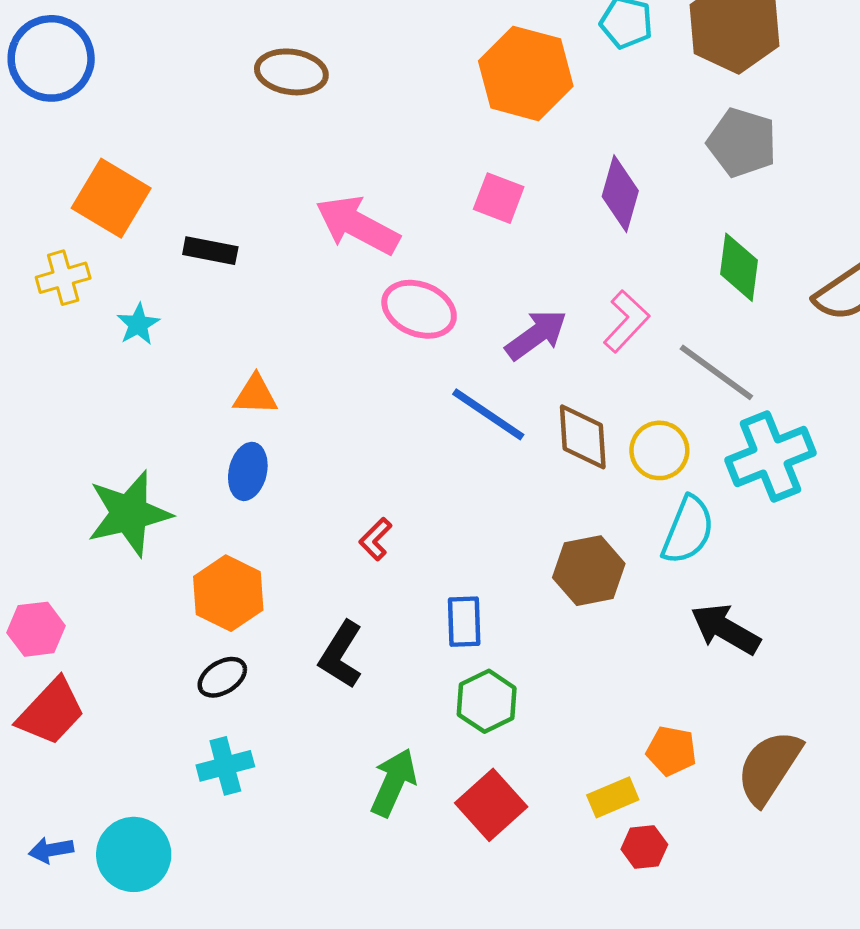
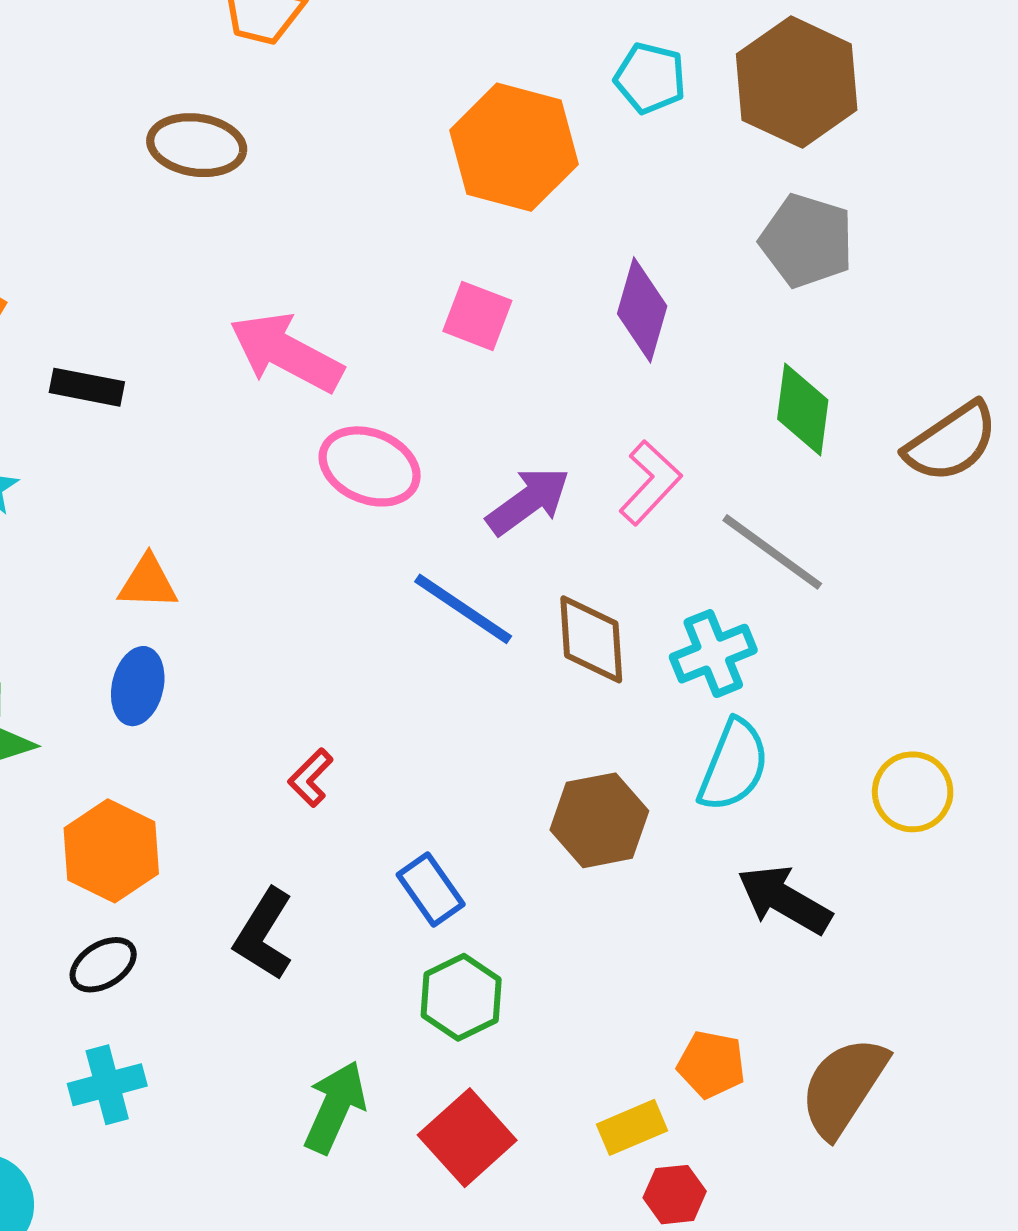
yellow circle: (659, 450) -> (913, 792), moved
cyan cross: (771, 456) -> (713, 654), moved, size x0.7
blue rectangle: (464, 622) -> (431, 889), turned -33

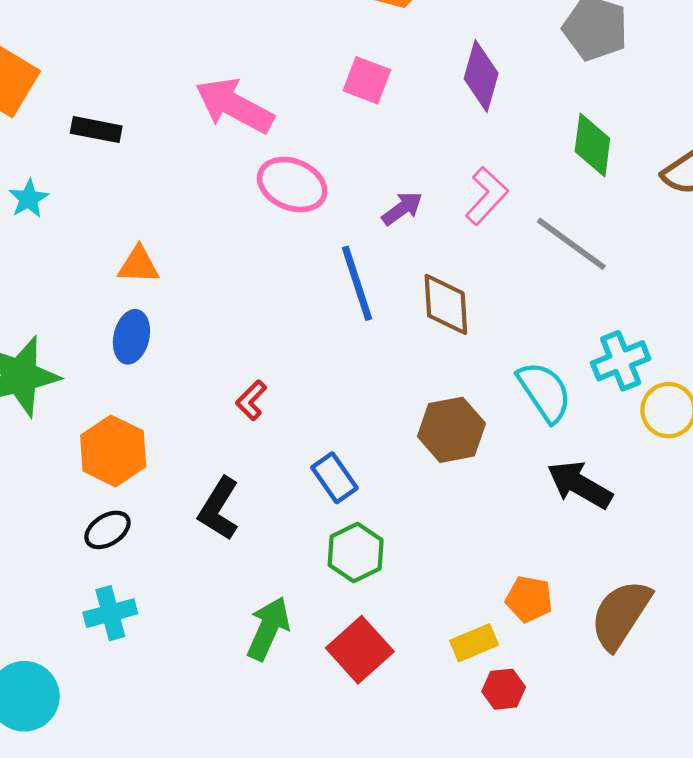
purple arrow: (528, 501) -> (402, 209), size x0.7
blue line: (463, 609) -> (357, 283), turned 38
cyan cross: (713, 654) -> (621, 361), moved
cyan semicircle: (734, 765) -> (544, 392), turned -56

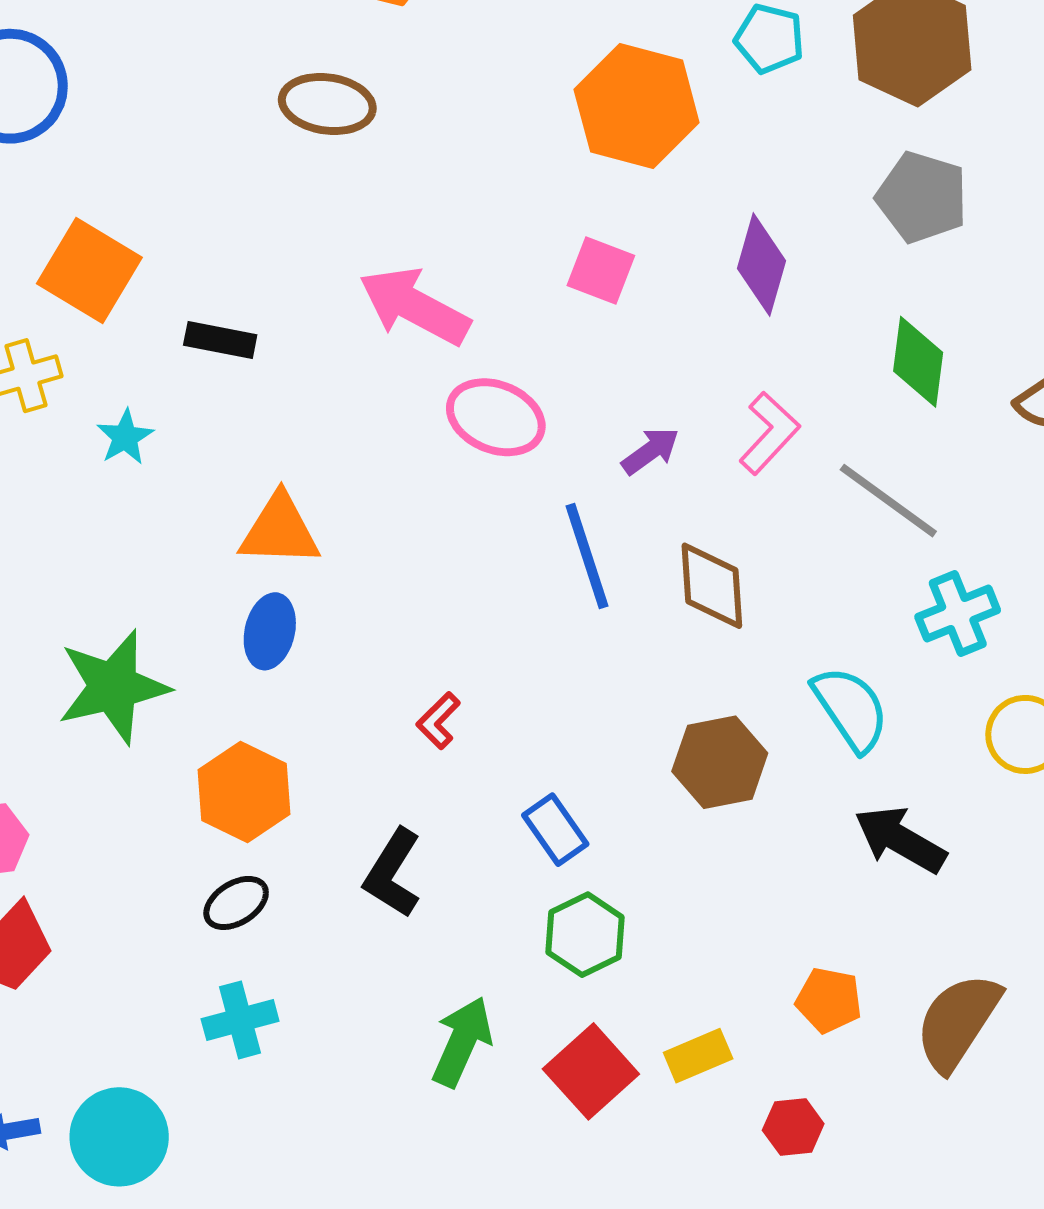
orange triangle: (138, 265) -> (280, 530), size x1.4
cyan cross: (621, 361) -> (958, 614), moved
yellow rectangle: (474, 643) -> (698, 1056), moved

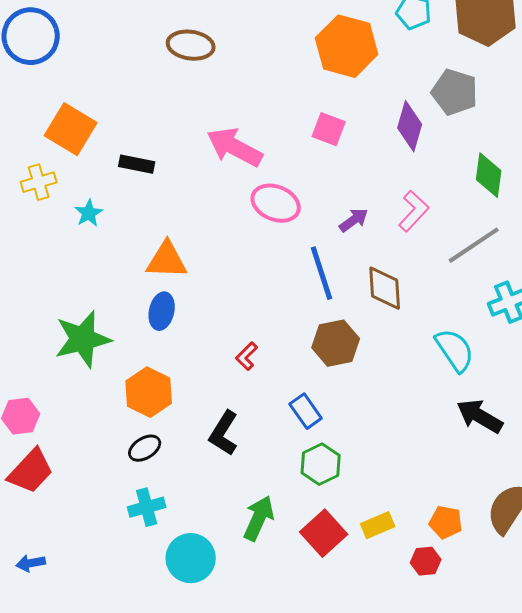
gray pentagon: (922, 197) -> (455, 92), moved
gray line: (888, 501) -> (474, 245), turned -70
brown hexagon: (720, 762) -> (336, 343), moved
orange pentagon: (829, 1000) -> (446, 522), moved
cyan circle: (119, 1137) -> (191, 558), moved

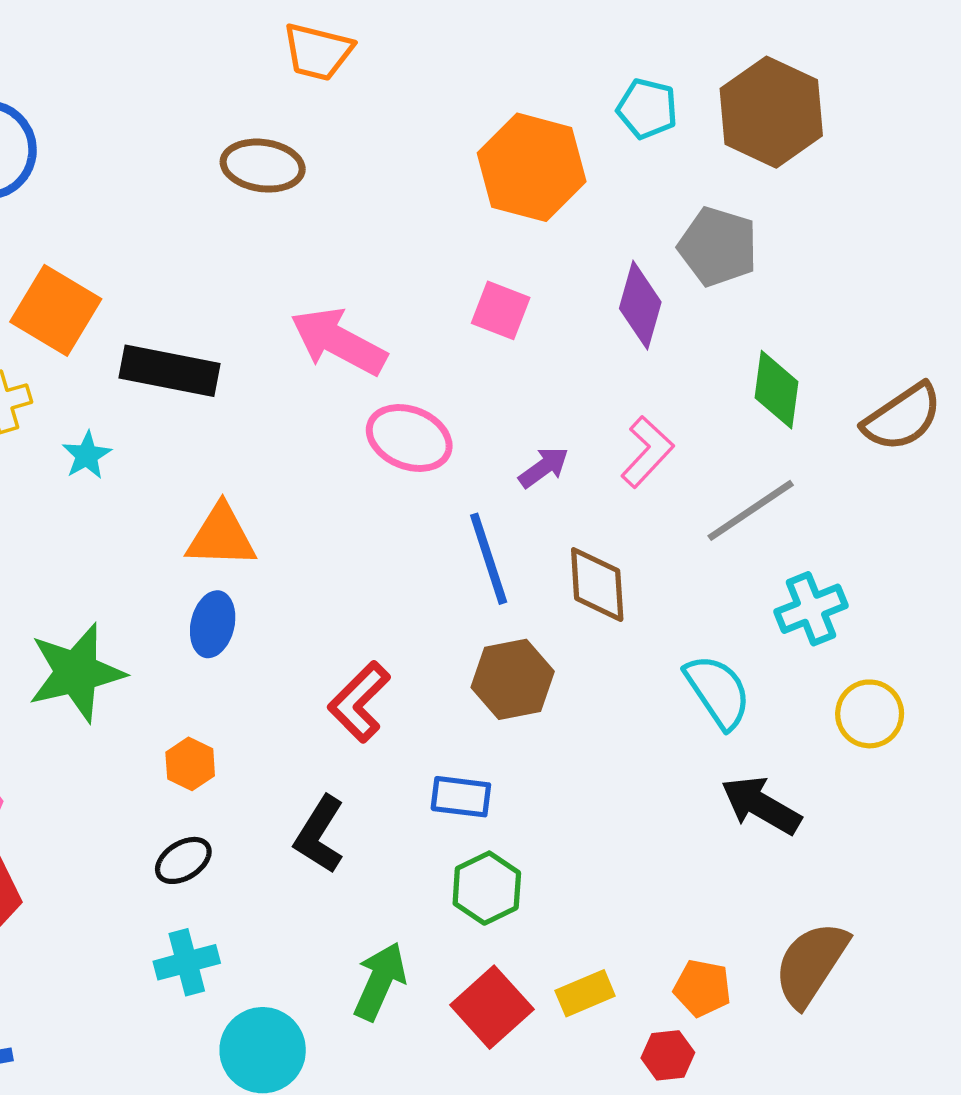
black rectangle: (137, 164) -> (170, 371), size x1.6
red L-shape: (247, 356) -> (359, 702), size x1.6
orange hexagon: (149, 392) -> (190, 764), size x0.6
blue rectangle: (306, 411) -> (461, 797), turned -48

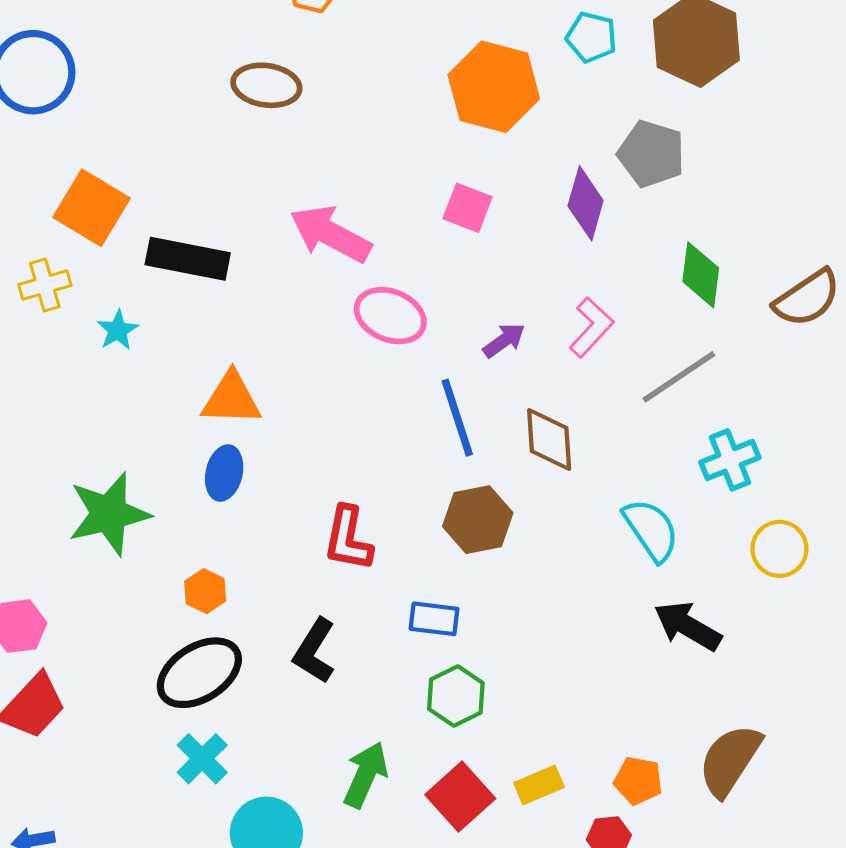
red L-shape: (359, 702) -> (348, 539), turned -34
black ellipse: (183, 860) -> (199, 673), size x1.8
cyan cross: (187, 962) -> (202, 759), turned -30

